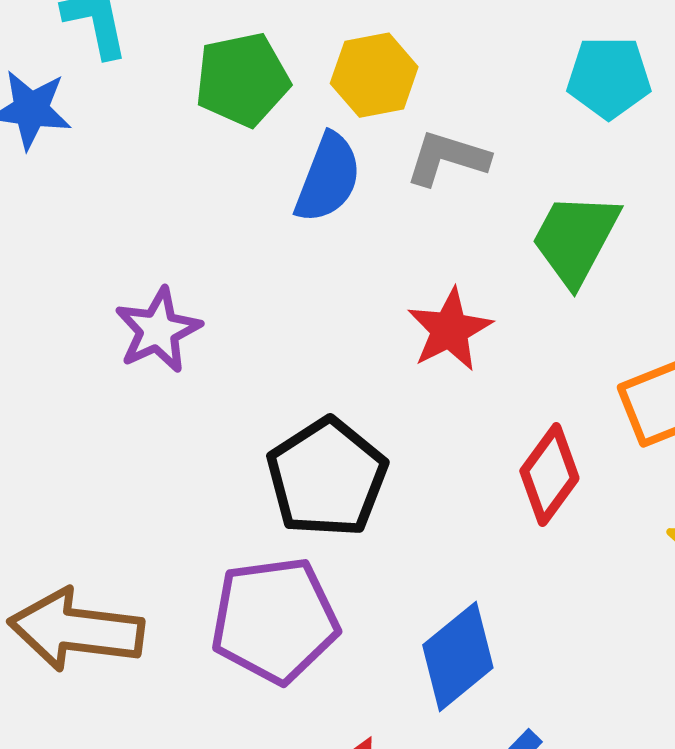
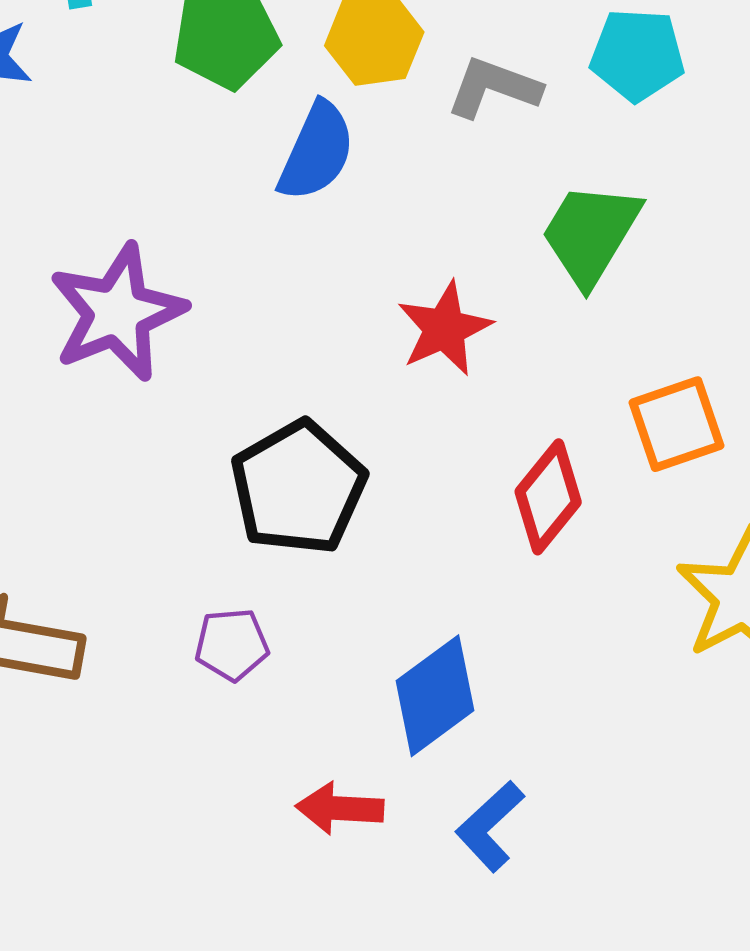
gray L-shape: (447, 158) -> (494, 88), moved
purple star: (158, 330) -> (117, 313), size x1.4
purple pentagon: (275, 620) -> (232, 644), size x0.5

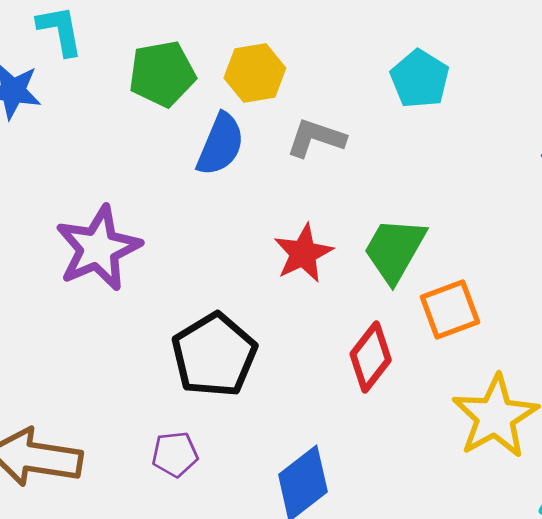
cyan pentagon: (637, 55) -> (420, 79), turned 30
gray L-shape: (494, 88) -> (316, 138), moved
green trapezoid: (591, 234) -> (395, 250), moved

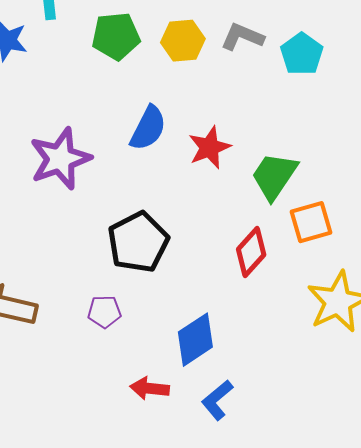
gray L-shape: (316, 138) -> (242, 37), moved
blue semicircle: (220, 144) -> (148, 128), moved
red star: (303, 253) -> (209, 147), moved

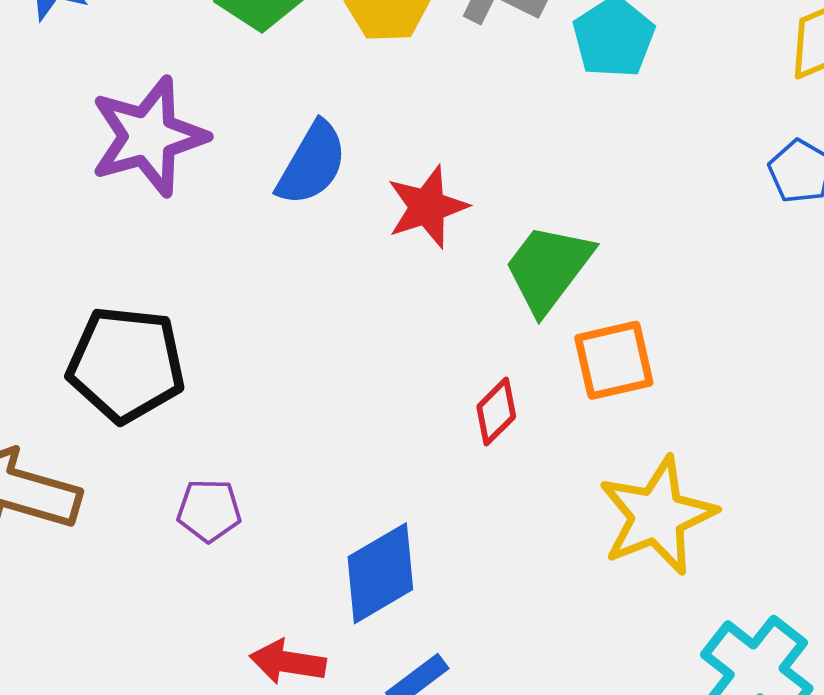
purple star: (60, 159) -> (148, 136), moved
black pentagon: (138, 242) -> (126, 364), moved, turned 30
red diamond: (251, 252) -> (496, 412), size x0.7

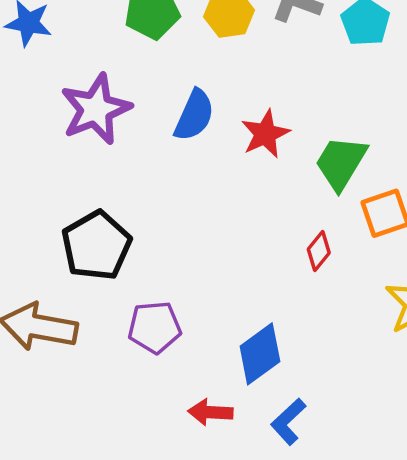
black pentagon: (126, 364) -> (96, 246), turned -30
purple pentagon: (209, 510) -> (155, 327), size x1.4

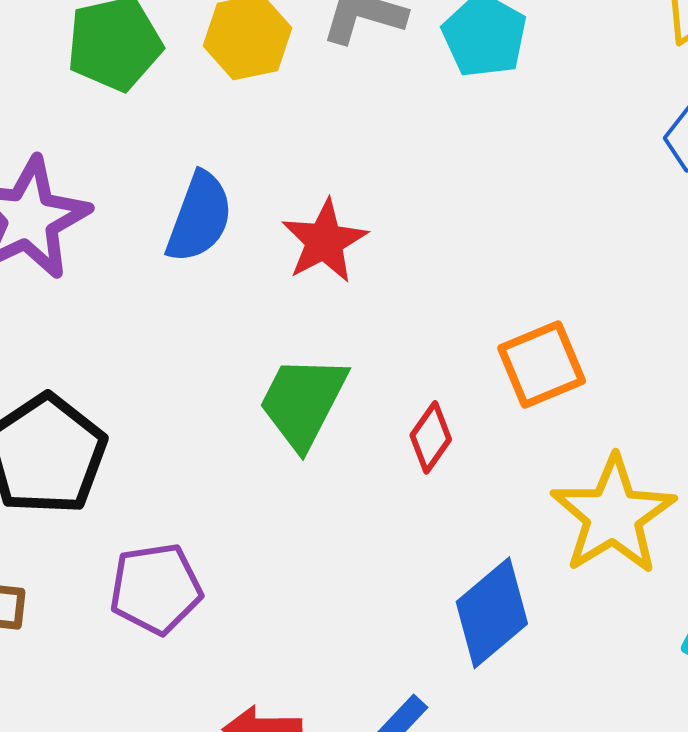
green trapezoid: (341, 163) -> (303, 402), moved
blue diamond: (260, 354) -> (492, 613), moved

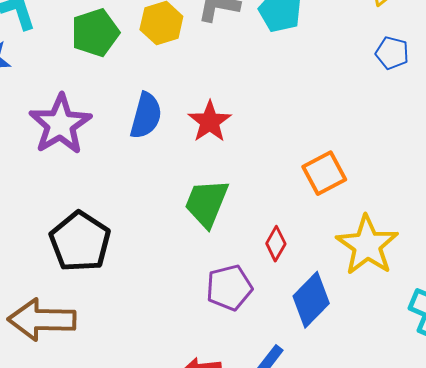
red diamond: (431, 437) -> (276, 244), moved
purple pentagon: (156, 589) -> (229, 288), moved

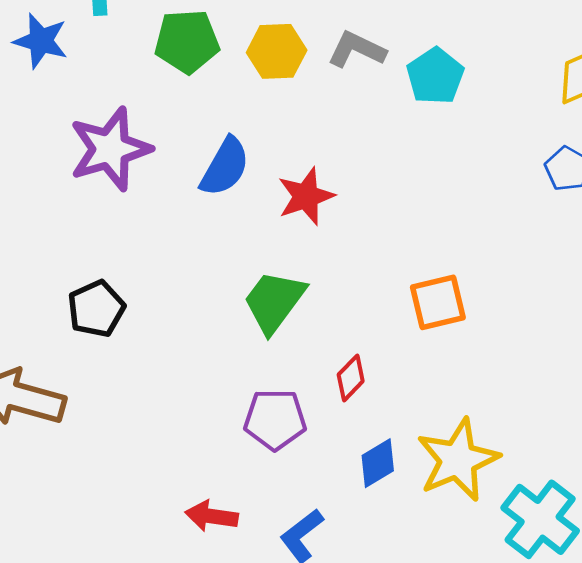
black pentagon: (80, 242) -> (96, 309), size x0.7
yellow star: (367, 245) -> (458, 460), moved
blue diamond: (311, 300) -> (378, 463), size x0.7

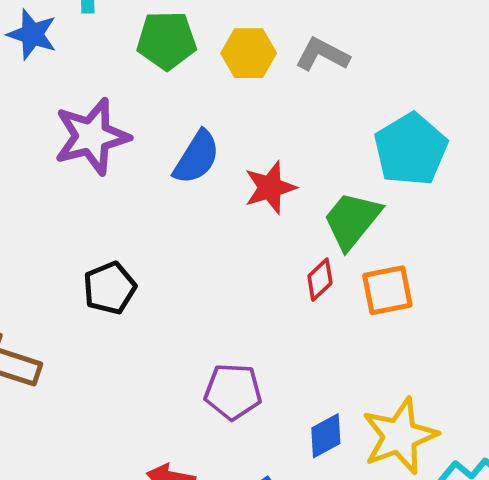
cyan pentagon: (435, 76) -> (411, 149), moved, size x1.4
green trapezoid: (274, 302) -> (352, 220), moved
black pentagon: (96, 309) -> (110, 288), moved
red diamond: (351, 378) -> (320, 280), moved

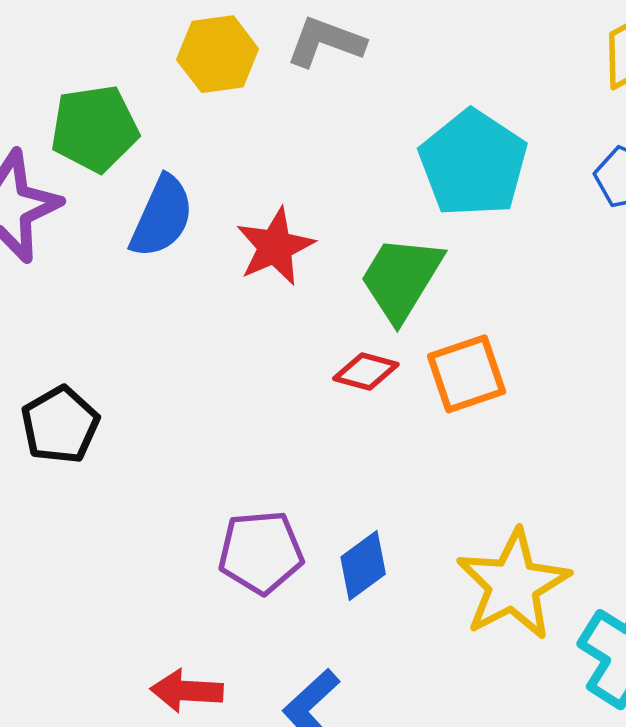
green pentagon: (167, 40) -> (95, 129), moved
red diamond: (320, 280) -> (366, 372), turned 66
blue diamond: (326, 436) -> (363, 566), moved

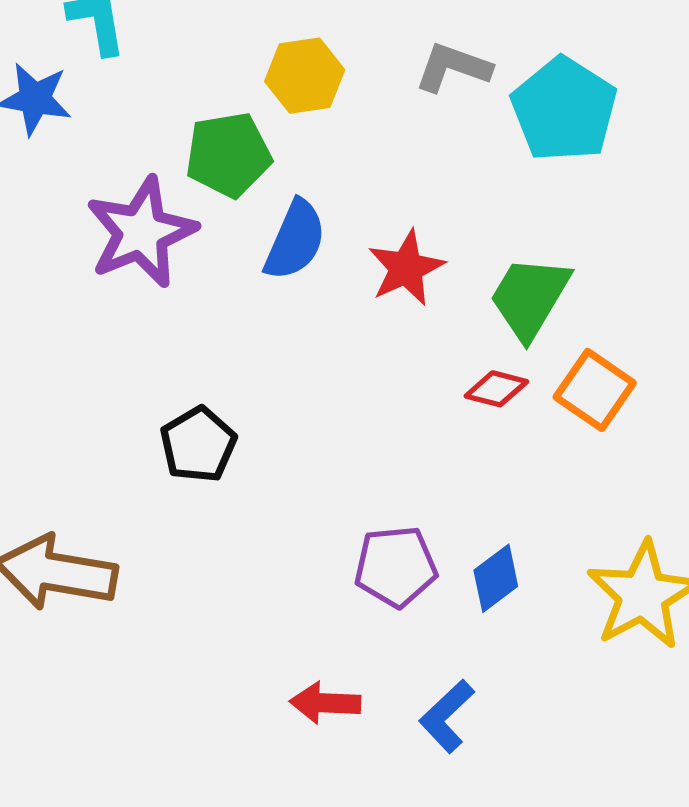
yellow hexagon: (218, 54) -> (305, 76), moved
cyan pentagon: (473, 163) -> (564, 109), moved
orange square: (467, 374) -> (595, 390), turned -36

